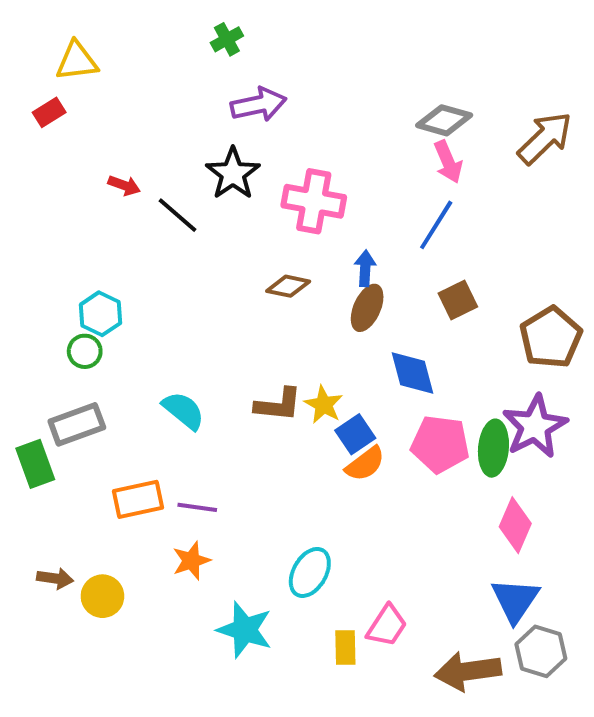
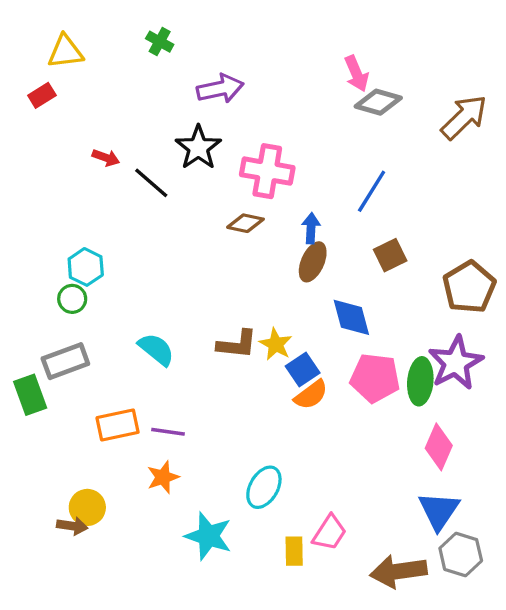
green cross: (227, 39) -> (160, 42), moved, turned -32
pink arrow: (448, 162) -> (356, 74), moved
brown diamond: (288, 286) -> (245, 223), moved
brown arrow: (55, 578) -> (72, 526), moved

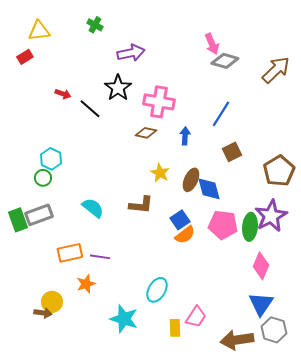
brown ellipse: (313, 262) -> (191, 180), moved
yellow star: (276, 344) -> (160, 173), moved
green rectangle: (30, 395) -> (18, 220), moved
orange star: (163, 477) -> (86, 284), moved

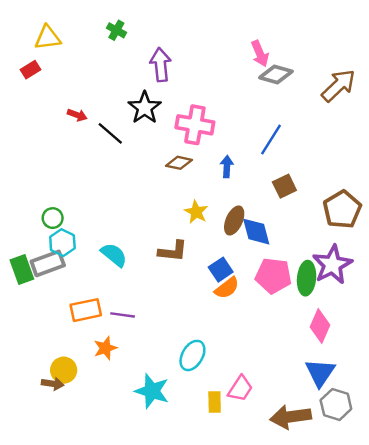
purple arrow: (131, 53) -> (161, 65), turned -84
cyan hexagon: (51, 159) -> (62, 243), moved

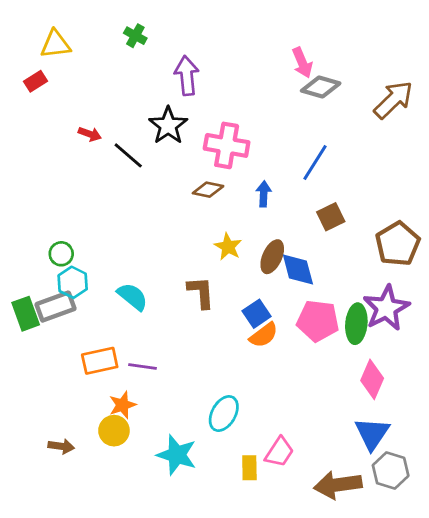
brown L-shape: (173, 251) -> (201, 292), turned -100
yellow circle: (64, 370) -> (114, 431), moved

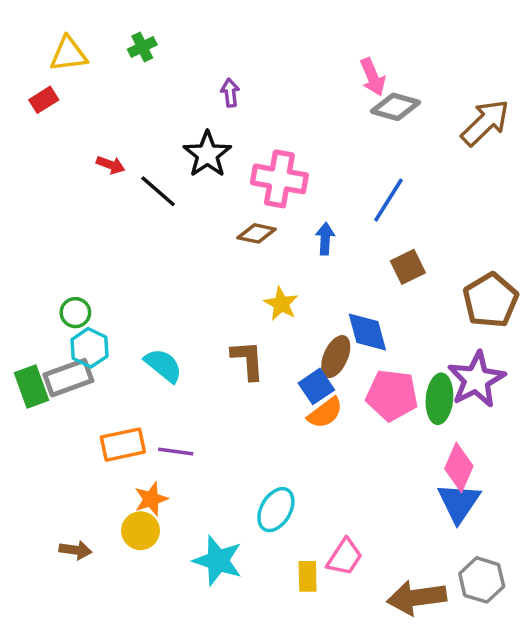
green cross: (135, 36) -> (142, 47), moved, turned 35
purple arrow: (187, 76) -> (230, 93), size x0.6
brown ellipse: (272, 257) -> (336, 357), moved
blue triangle: (372, 433) -> (459, 503), moved

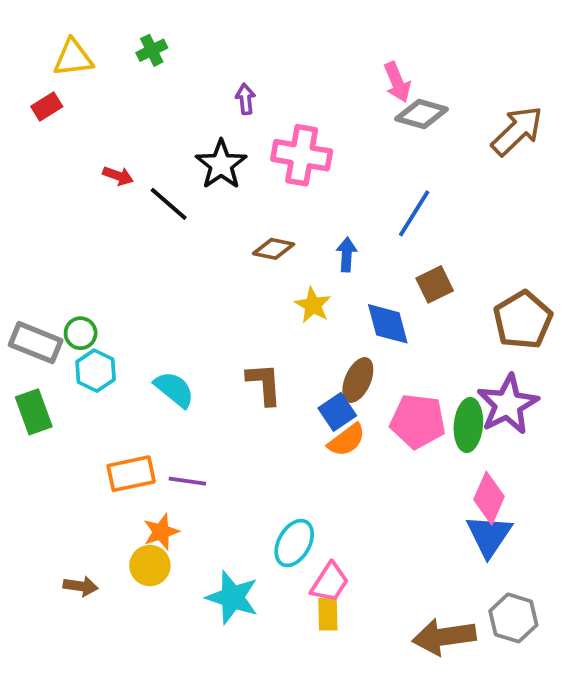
pink cross: (279, 179) -> (302, 155), moved
yellow star: (281, 304) -> (313, 305), moved
blue diamond: (367, 332) -> (388, 324), moved
gray rectangle: (68, 378) -> (36, 343), moved, turned 42
pink trapezoid: (345, 557) -> (330, 582), moved

